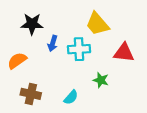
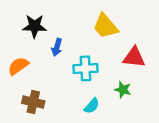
cyan cross: (79, 49) -> (85, 68), moved
green star: (101, 80) -> (123, 90), moved
cyan semicircle: (71, 97) -> (92, 106), moved

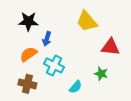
orange semicircle: (18, 66) -> (28, 54), moved
cyan cross: (85, 68) -> (54, 65), moved, turned 30

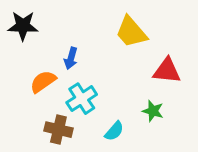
black star: (28, 21) -> (23, 26), moved
cyan cross: (54, 65) -> (82, 99), turned 30
brown cross: (27, 84) -> (58, 130), moved

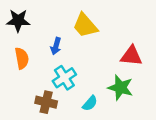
yellow trapezoid: (131, 32) -> (85, 25), moved
orange semicircle: (43, 82) -> (22, 58), moved, turned 115
green star: (153, 111) -> (120, 88), size x1.5

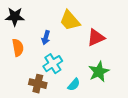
red triangle: (131, 56) -> (96, 38), moved, turned -30
green star: (120, 88) -> (99, 72), turned 30

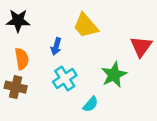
red triangle: (96, 38) -> (141, 46), moved, turned -30
green star: (99, 72) -> (114, 75), moved
brown cross: (38, 84) -> (16, 87), moved

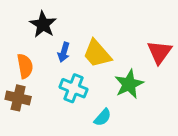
black star: (18, 21) -> (43, 24), moved, turned 30
yellow trapezoid: (86, 26) -> (97, 54), moved
cyan cross: (65, 78) -> (73, 88), turned -35

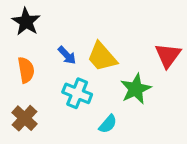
black star: (43, 24) -> (26, 22), moved
blue arrow: (64, 52) -> (67, 55), turned -60
brown cross: (18, 98) -> (25, 118), moved, turned 30

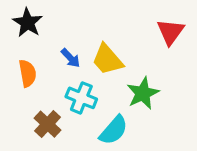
red triangle: (168, 55) -> (170, 32), moved
brown cross: (25, 118) -> (47, 124), moved
cyan semicircle: (108, 124) -> (114, 130), size x1.5

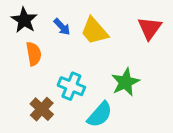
blue arrow: (71, 58) -> (62, 27), moved
yellow trapezoid: (107, 59) -> (94, 31), moved
orange semicircle: (28, 73) -> (34, 54), moved

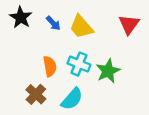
orange semicircle: (34, 54) -> (50, 66), moved
cyan cross: (71, 86) -> (79, 64), moved
cyan semicircle: (100, 115) -> (72, 99), moved

